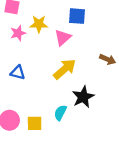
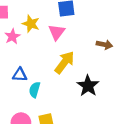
yellow star: (39, 24) -> (31, 24), turned 30
cyan semicircle: (60, 113) -> (35, 90), moved

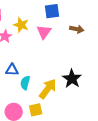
brown arrow: (104, 45) -> (77, 29), moved
yellow arrow: (65, 62) -> (48, 89), moved

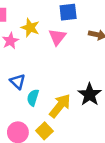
blue triangle: (12, 70) -> (17, 82), turned 40
yellow square: (36, 110) -> (44, 131), turned -32

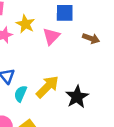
yellow arrow: (60, 106) -> (47, 87), moved

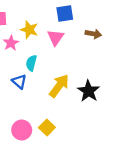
cyan semicircle: (20, 94) -> (31, 63), moved

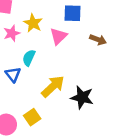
black star: (89, 91) -> (82, 97), turned -30
yellow square: (47, 128) -> (32, 117), moved

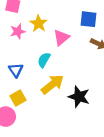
blue square: (73, 13) -> (89, 19), moved
cyan semicircle: (29, 58) -> (44, 60), moved
yellow square: (32, 117) -> (18, 98), moved

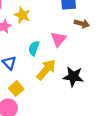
pink triangle: (61, 38) -> (58, 39), moved

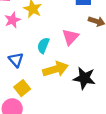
yellow arrow: (46, 70) -> (55, 69), turned 30

